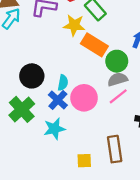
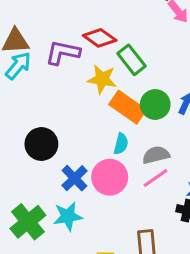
green circle: (117, 61) -> (155, 105), moved
cyan semicircle: (63, 83) -> (121, 144), moved
green cross: (22, 109) -> (28, 222), moved

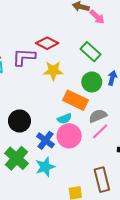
green rectangle: (131, 60) -> (91, 52), moved
orange rectangle: (128, 107) -> (75, 100), moved
cyan semicircle: (121, 144) -> (64, 119), moved, turned 64
green cross: (28, 222) -> (16, 158), moved

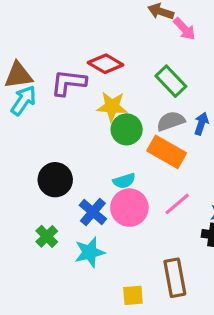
green circle: (92, 82) -> (127, 129), moved
orange rectangle: (75, 100) -> (167, 152), moved
gray semicircle: (98, 116) -> (171, 121), moved
green cross: (16, 158) -> (47, 236), size x0.6

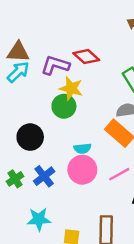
yellow star: (112, 106) -> (71, 88), moved
green circle: (127, 129) -> (64, 106), moved
blue cross: (93, 212) -> (44, 176), moved
cyan star: (90, 252) -> (39, 219), moved

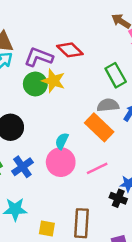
green circle: (64, 106) -> (35, 84), moved
cyan semicircle: (82, 148) -> (62, 141), turned 119

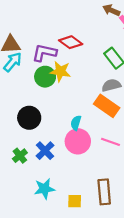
pink line: (97, 168) -> (110, 142), turned 54

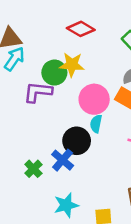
purple L-shape: (44, 53) -> (38, 92), moved
black circle: (29, 118) -> (77, 141), moved
pink circle: (78, 141) -> (94, 99), moved

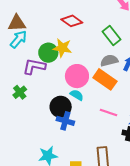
cyan semicircle: (96, 124) -> (77, 95), turned 104
blue cross: (63, 160) -> (65, 121), moved, turned -30
green cross: (33, 169) -> (20, 92), moved

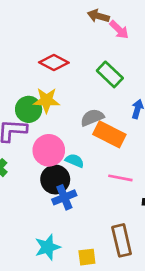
gray semicircle: (109, 60) -> (92, 118), moved
pink circle: (77, 76) -> (49, 150), moved
blue cross: (65, 121) -> (64, 197), turned -30

